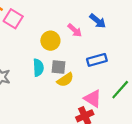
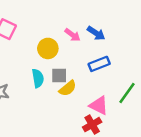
blue arrow: (98, 21) -> (96, 33), moved

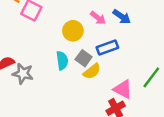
blue rectangle: (99, 64) -> (107, 48), moved
gray square: (59, 75) -> (84, 58), turned 35

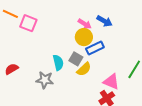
yellow circle: (73, 31) -> (84, 37), moved
gray star: (23, 74) -> (45, 80), moved

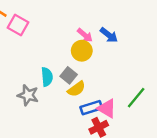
blue rectangle: (95, 48) -> (91, 108), moved

